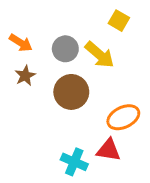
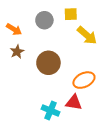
yellow square: (119, 21) -> (71, 14), moved, turned -32
gray circle: (65, 49) -> (44, 20), moved
yellow arrow: (100, 55) -> (87, 35), moved

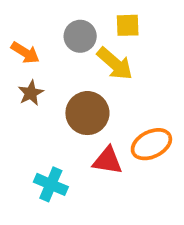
yellow arrow: (87, 35) -> (115, 64), moved
red triangle: (74, 102) -> (108, 161), moved
cyan cross: (50, 110) -> (51, 184), moved

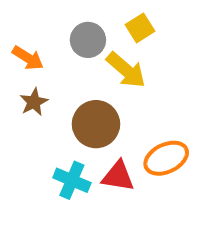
yellow square: (128, 25) -> (140, 28), turned -30
cyan cross: (51, 184) -> (72, 180), moved

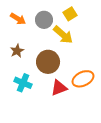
orange arrow: (28, 58) -> (18, 19), moved
red triangle: (118, 176) -> (59, 88), turned -30
cyan cross: (72, 180) -> (23, 83), moved

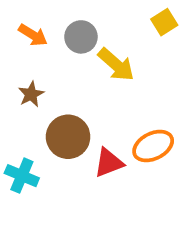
yellow square: (70, 14) -> (164, 22), moved
brown circle: (48, 62) -> (68, 137), moved
cyan cross: (23, 83) -> (22, 176), moved

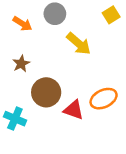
gray circle: (81, 37) -> (55, 14), moved
red triangle: (109, 163) -> (74, 110), turned 40

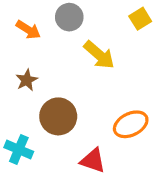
red triangle: (74, 110) -> (93, 161), moved

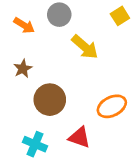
cyan cross: (19, 149) -> (35, 144), moved

